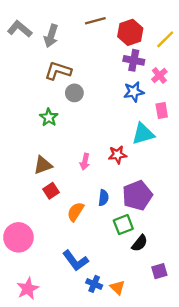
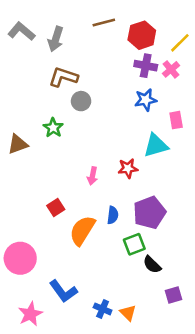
pink cross: (159, 75) -> (171, 69), moved
brown triangle: (43, 165) -> (18, 144), moved
orange semicircle: (76, 212) -> (82, 230), size x1.4
black semicircle: (140, 243) -> (152, 265), turned 96
blue L-shape: (76, 261) -> (63, 291), moved

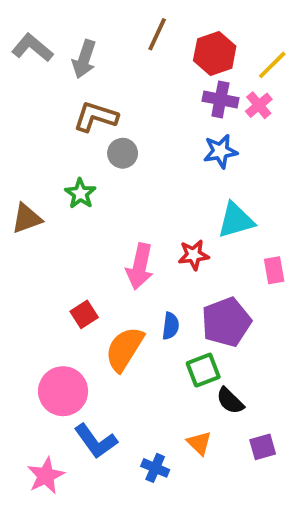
brown line: (104, 23) -> (157, 34), turned -50
pink rectangle: (176, 120) -> (274, 270), moved
pink arrow: (92, 176) -> (140, 266), size x1.6
pink circle: (20, 258) -> (63, 391), moved
orange triangle: (128, 313) -> (199, 443), moved

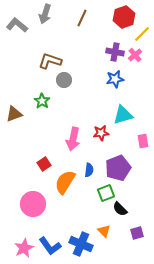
red hexagon: (215, 53) -> (124, 17), moved
gray arrow: (84, 59) -> (45, 14), moved
blue L-shape: (96, 441) -> (50, 246), moved
blue cross: (155, 468) -> (81, 244), size x1.6

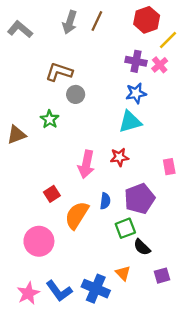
gray arrow: (45, 14) -> (70, 22), moved
cyan triangle: (123, 115) -> (130, 122), moved

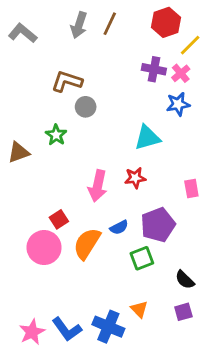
blue star: (136, 93) -> (178, 104), moved
blue semicircle: (105, 201) -> (119, 227), turned 56
pink circle: (39, 241) -> (44, 248), moved
black semicircle: (142, 247) -> (185, 280), moved

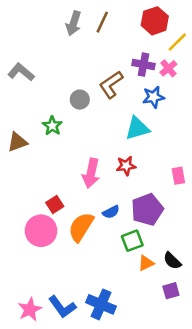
gray L-shape: (23, 33) -> (21, 72), moved
brown L-shape: (67, 81) -> (111, 85), moved, turned -52
blue star: (178, 104) -> (153, 97), moved
orange triangle: (139, 309) -> (146, 263), moved, turned 49

